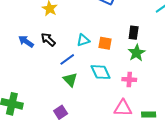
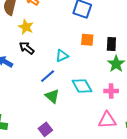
black arrow: (48, 39) -> (27, 48), moved
orange square: (105, 43) -> (87, 40), moved

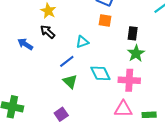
orange square: (87, 40) -> (105, 20), moved
pink cross: (111, 91) -> (129, 80), size x1.5

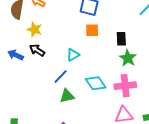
blue arrow: (25, 44) -> (16, 55), moved
green triangle: (70, 81) -> (67, 96), turned -49

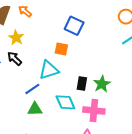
orange square: (92, 30) -> (61, 49), moved
black rectangle: (121, 39) -> (82, 84), moved
cyan triangle: (73, 55) -> (49, 70), size x1.5

